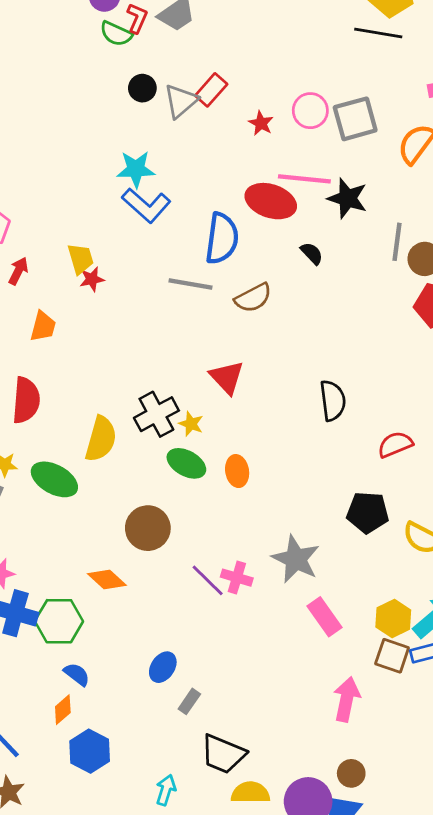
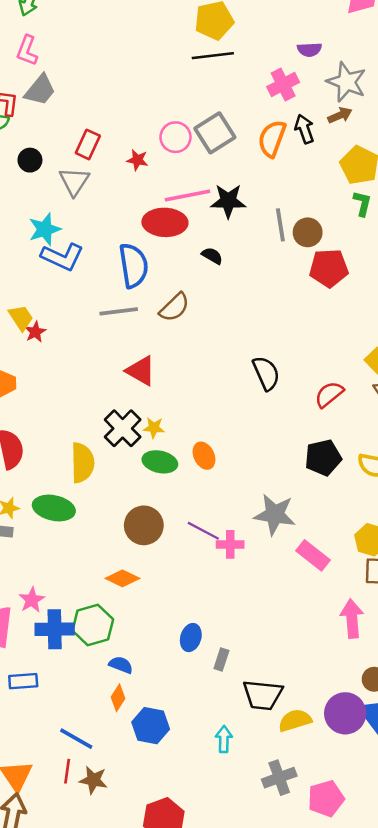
gray triangle: (181, 101) -> (74, 181), moved
red triangle: (227, 377) -> (141, 371), moved
purple line: (208, 580) -> (203, 531), moved

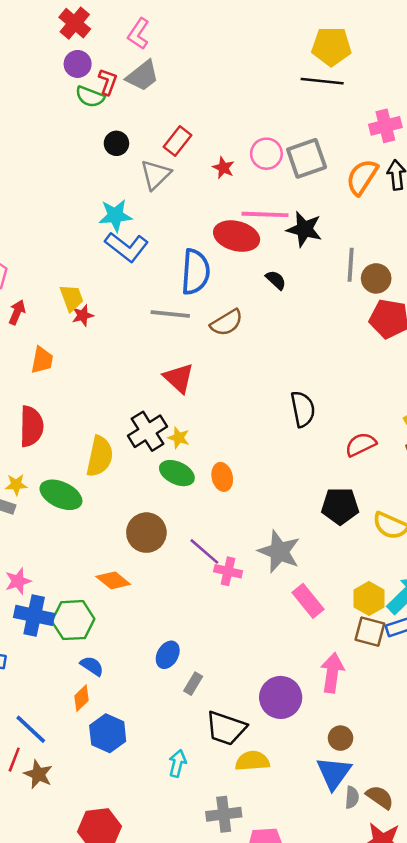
purple circle: (345, 713) -> (281, 697), moved

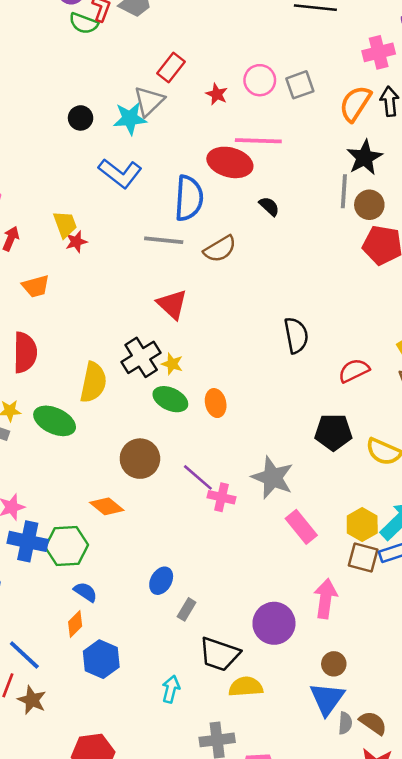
black circle: (116, 143) -> (81, 118), moved
gray square: (307, 158) -> (300, 85), size x0.7
cyan star: (115, 216) -> (130, 118), moved
black star: (304, 229) -> (365, 158), moved, turned 30
orange trapezoid: (42, 360) -> (36, 286), turned 64

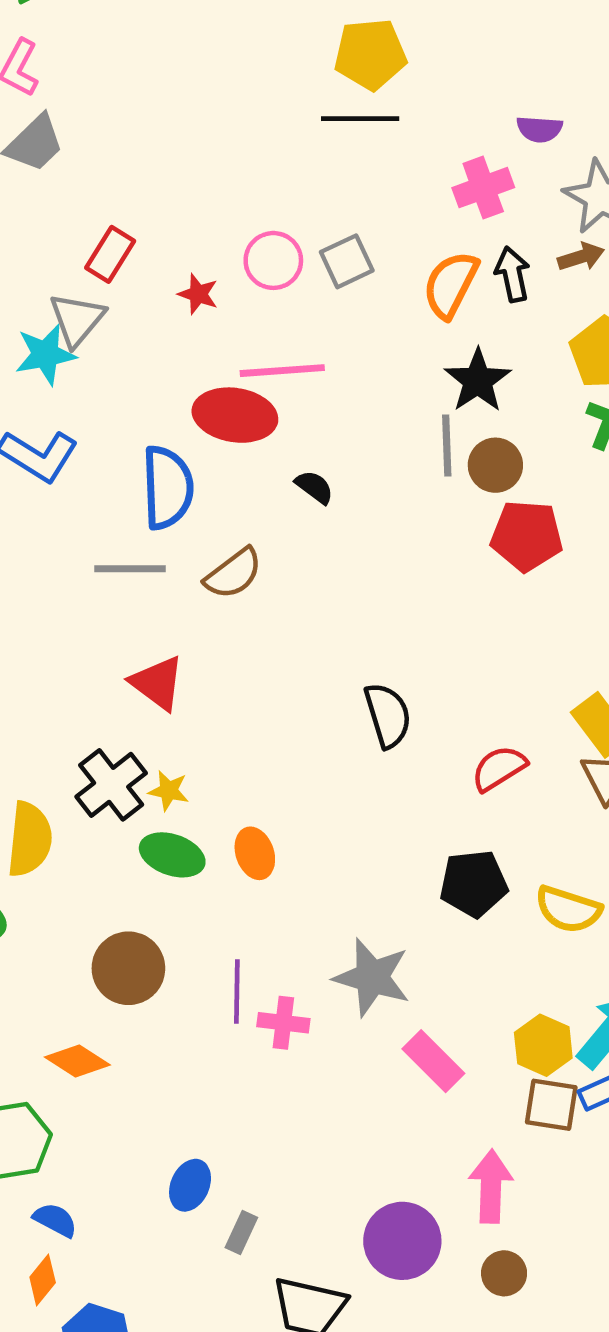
purple line: (198, 477) -> (237, 991), turned 56
brown circle: (334, 664) -> (504, 1273), moved

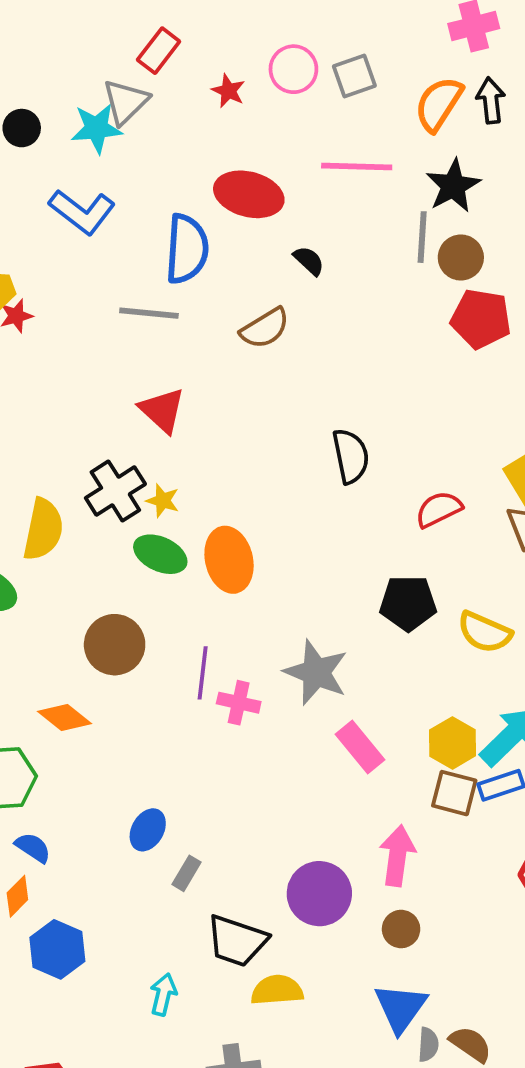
pink line: (282, 371) -> (357, 167), moved
brown semicircle: (233, 574) -> (265, 328), moved
orange ellipse: (255, 853) -> (229, 560), size x1.5

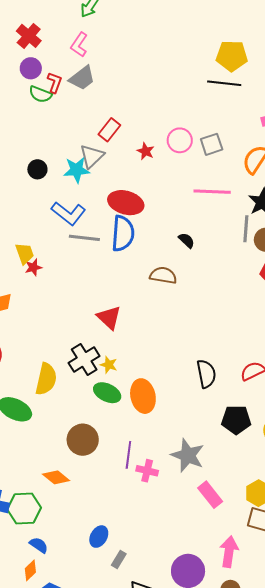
red ellipse: (249, 194) -> (126, 203), moved
gray line: (149, 313) -> (84, 238), moved
brown semicircle: (265, 328) -> (163, 275), turned -140
black semicircle: (351, 456) -> (206, 374), moved

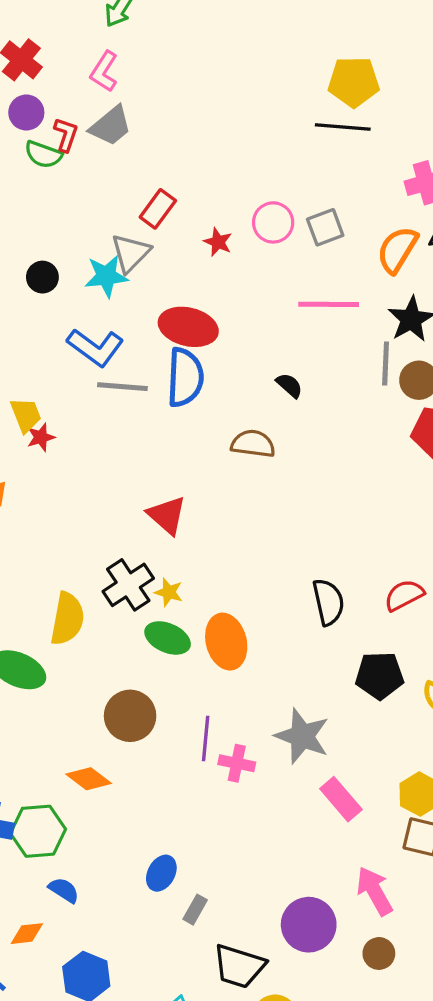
pink arrow: (229, 552) -> (375, 891), turned -36
orange diamond: (30, 570) -> (27, 934), moved, turned 40

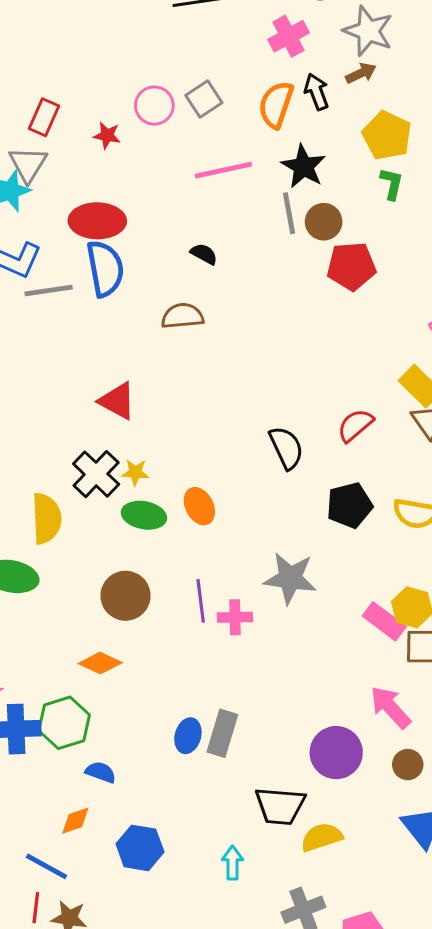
orange ellipse: (226, 642) -> (199, 506), size x0.7
pink rectangle: (341, 799) -> (384, 621), moved
gray rectangle: (195, 910) -> (222, 733), moved, size x1.6

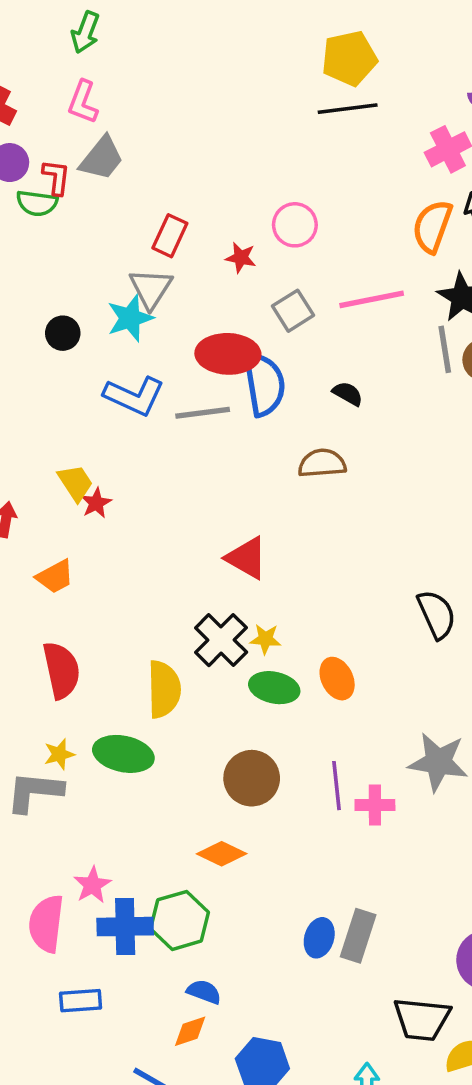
gray square: (204, 99) -> (293, 311), moved
blue semicircle: (105, 269) -> (264, 384), moved
gray line: (49, 290) -> (203, 413), moved
blue semicircle: (101, 772) -> (204, 992), moved

